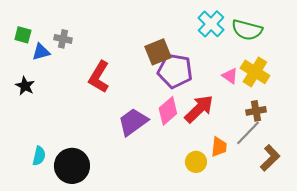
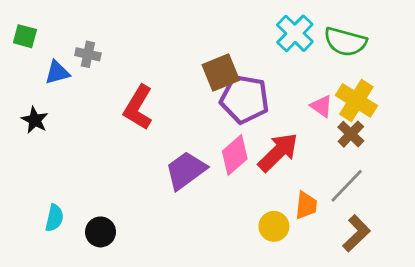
green square: (23, 35) -> (25, 36), moved
brown cross: (256, 111) -> (351, 134), moved, turned -36
brown L-shape: (270, 158) -> (356, 233), moved
black circle: (72, 166) -> (101, 232), size x0.6

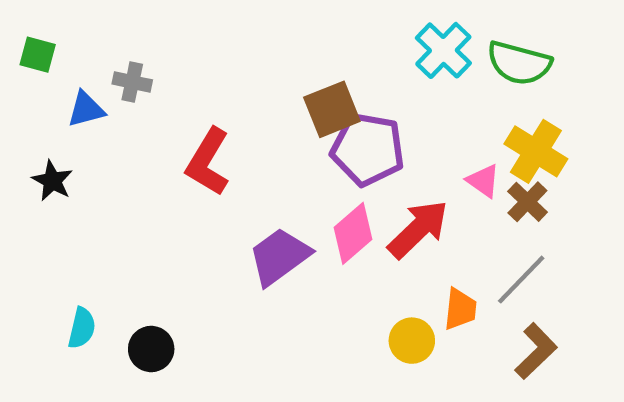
pink triangle: (321, 106) -> (483, 181), moved

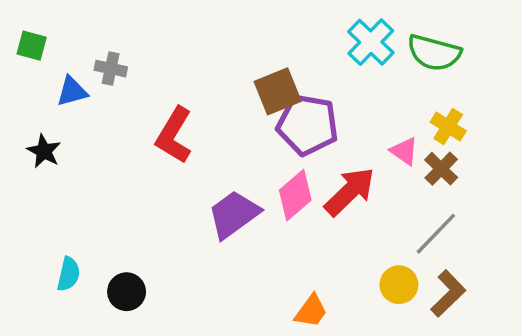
yellow cross: (536, 151) -> (448, 127), size x0.7
orange trapezoid: (460, 309) -> (311, 311), moved, turned 30
yellow circle: (412, 341) -> (399, 285), moved

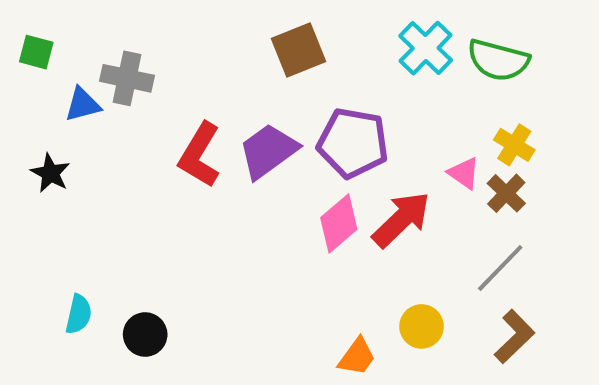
gray cross: (111, 69) -> (127, 78), size x1.4
brown square: (278, 91) -> (298, 50), moved
purple trapezoid: (234, 214) -> (268, 151), moved
yellow circle: (399, 285) -> (422, 326), moved

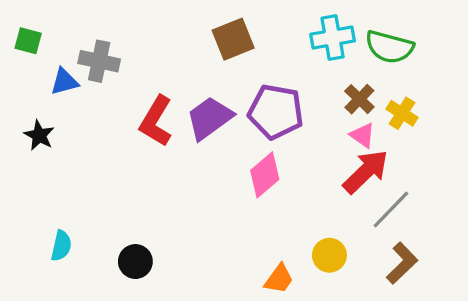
cyan cross: (426, 48) -> (333, 38), turned 36
brown cross: (506, 193) -> (359, 99), moved
red arrow: (401, 220) -> (366, 172), moved
black circle: (145, 334) -> (135, 262), moved

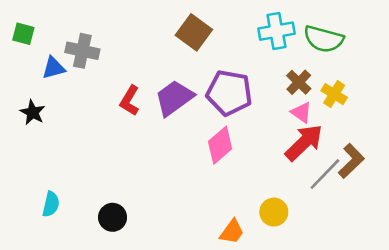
brown square: (233, 39) -> (194, 32), turned -32
red L-shape: (156, 121) -> (130, 101), size x0.7
brown L-shape: (402, 263) -> (351, 161), moved

